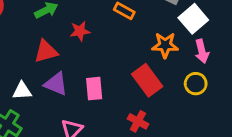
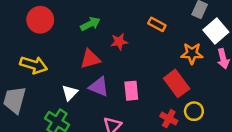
yellow circle: (196, 84) -> (194, 111), moved
white triangle: (22, 91) -> (70, 93), turned -42

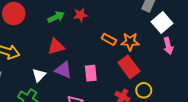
orange rectangle: (157, 24) -> (109, 39), moved
red star: (119, 42) -> (80, 15), moved
orange star: (192, 53) -> (130, 42), moved

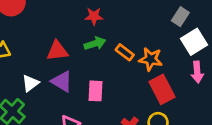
green arrow: (56, 17) -> (95, 43), moved
red rectangle: (129, 67) -> (162, 89), moved

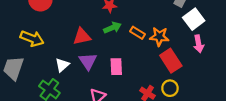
purple triangle: (62, 81) -> (88, 61), turned 30

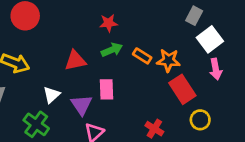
purple triangle: (88, 61) -> (81, 105), moved
pink rectangle: (116, 67) -> (107, 89), moved
yellow circle: (170, 88) -> (200, 120), moved

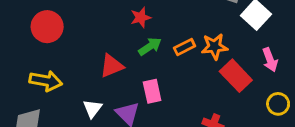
orange rectangle: (142, 56) -> (185, 47), turned -48
pink arrow: (216, 69) -> (270, 60), moved
yellow circle: (200, 120) -> (278, 104), moved

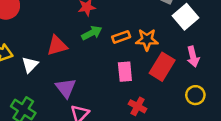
red rectangle: (236, 76) -> (162, 67), turned 68
pink rectangle: (152, 91) -> (125, 72), moved
white triangle: (92, 109) -> (30, 65), moved

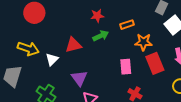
orange rectangle: (121, 37) -> (127, 25), moved
red rectangle: (162, 67) -> (155, 63), turned -55

